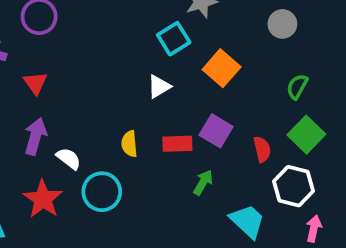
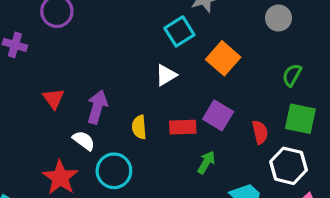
red triangle: (35, 83) -> (54, 99), moved
green square: (306, 135) -> (300, 119), turned -32
purple arrow: (35, 136) -> (97, 107), moved

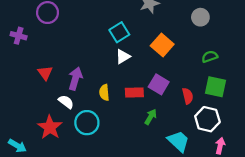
cyan square: (179, 31) -> (119, 32), moved
green semicircle: (292, 75) -> (210, 57), turned 42

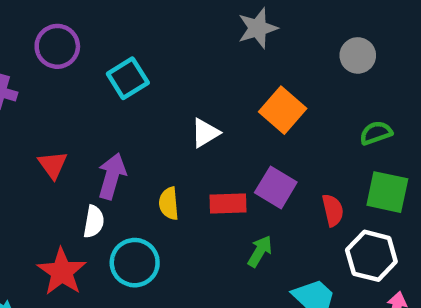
cyan square: (119, 32) -> (128, 78), moved
white semicircle: (66, 102) -> (94, 222), turned 63

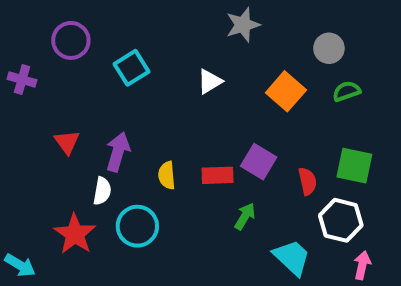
orange square: (283, 110) -> (286, 91), moved
white triangle: (205, 133) -> (210, 81), moved
green semicircle: (376, 133) -> (347, 91), moved

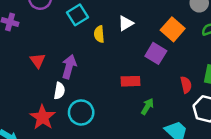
purple square: (259, 162) -> (156, 53), moved
yellow semicircle: (167, 175) -> (99, 34), moved

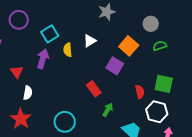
purple arrow: (69, 67) -> (43, 59), moved
red rectangle: (131, 81) -> (94, 89), turned 56
white semicircle: (59, 91) -> (28, 93), moved
cyan circle: (81, 112) -> (65, 122), moved

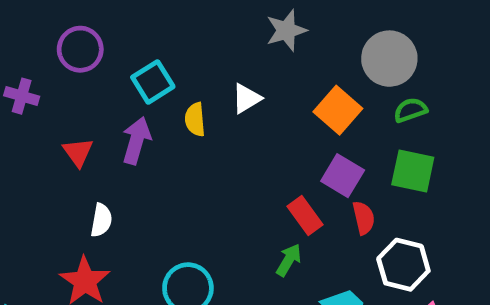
gray circle: (151, 24) -> (389, 59), size x1.5
purple square: (115, 66) -> (343, 176), moved
red triangle: (17, 72) -> (78, 152), moved
green square: (164, 84) -> (413, 171), moved
red rectangle: (94, 89) -> (305, 215), moved

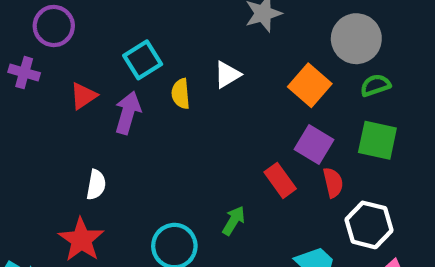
purple circle: (80, 49) -> (54, 26), moved
red triangle: (78, 152) -> (83, 96), moved, turned 32
green arrow: (289, 260) -> (234, 221), moved

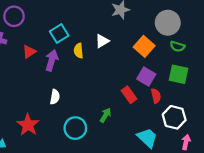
green semicircle: (375, 85) -> (177, 46), turned -144
white semicircle: (96, 185) -> (55, 97), moved

